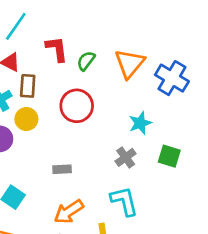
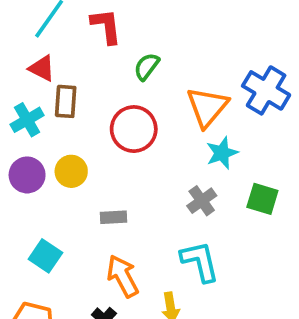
red L-shape: (57, 49) -> (106, 26), moved
orange triangle: (130, 63) -> (207, 107), moved
yellow circle: (26, 119) -> (71, 171), moved
orange arrow: (69, 212) -> (123, 276), turned 96

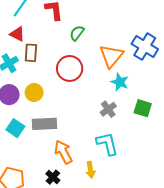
cyan star: (222, 153) -> (120, 82), turned -30
gray rectangle: (113, 217) -> (45, 124), moved, size x1.6
cyan square: (45, 256) -> (15, 128), moved

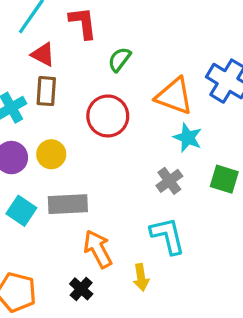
red triangle: (17, 34) -> (43, 54), moved
orange triangle: (111, 56) -> (174, 96), turned -50

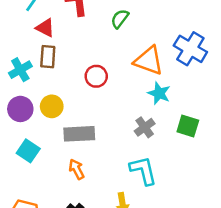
green semicircle: (119, 59) -> (120, 19), moved
red circle: (108, 116) -> (96, 76), size x0.7
gray rectangle: (68, 204) -> (79, 134), moved
orange arrow: (98, 249) -> (77, 169), moved, size x0.7

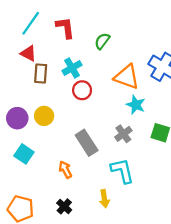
red triangle: (45, 28) -> (28, 53), moved
cyan cross: (20, 70) -> (72, 68), moved
gray rectangle: (79, 134) -> (87, 143), moved, turned 60

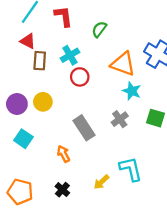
cyan L-shape: (122, 171) -> (131, 169), moved
yellow arrow: (104, 199) -> (101, 182), turned 56

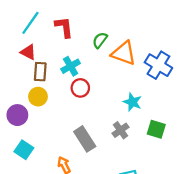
orange triangle: (123, 64) -> (124, 53), moved
yellow circle: (43, 102) -> (38, 97), moved

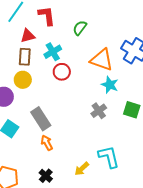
red triangle: (28, 52) -> (28, 36), moved, turned -42
orange triangle: (124, 53) -> (102, 60), moved
gray rectangle: (85, 139) -> (41, 119), moved

